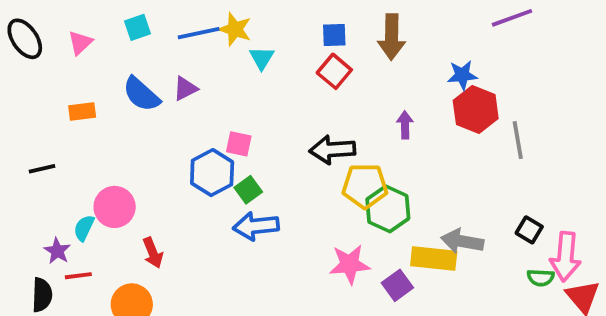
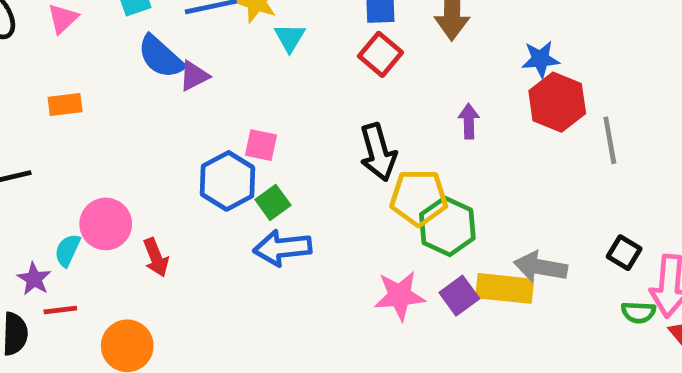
blue semicircle: (141, 94) -> (161, 57), moved
black arrow: (332, 150) -> (378, 152), turned -102
red arrow: (153, 253) -> (156, 257), moved
purple square: (397, 285) -> (459, 296), moved

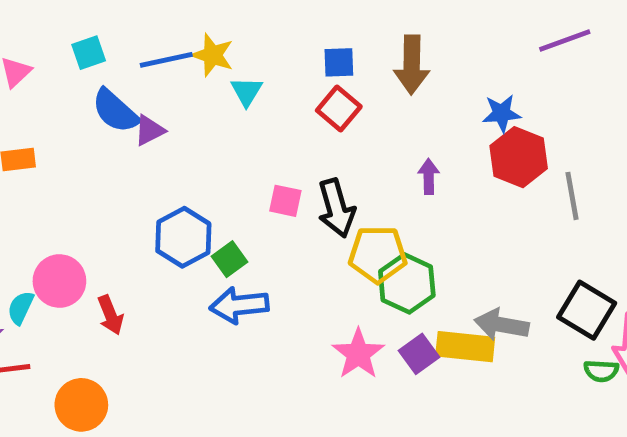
pink square: (261, 145) -> (285, 201), moved
black square: (624, 253) -> (587, 310), size x1.6
pink star: (400, 296) -> (358, 354), turned -30

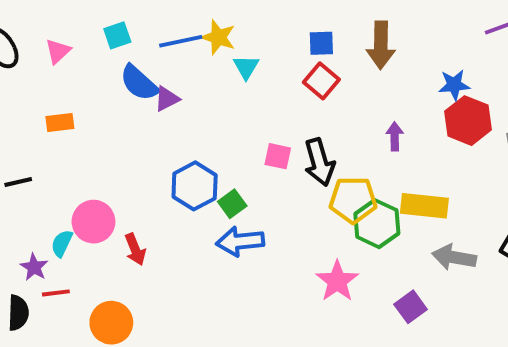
yellow rectangle: (465, 347) -> (424, 206), moved
purple square: (419, 354) -> (411, 307), moved

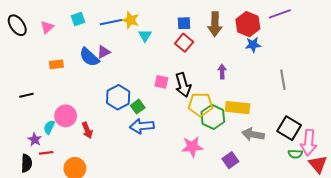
blue semicircle: (139, 83) -> (89, 57), moved
red hexagon: (468, 121) -> (248, 24), moved
orange rectangle: (60, 123) -> (56, 64), moved
pink star: (337, 281) -> (192, 147), turned 30

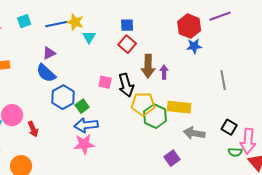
brown arrow: (215, 24) -> (148, 66), moved
blue semicircle: (89, 57) -> (46, 73), moved
black square: (289, 128) -> (229, 127), size x0.7
pink star: (192, 147) -> (84, 144), moved

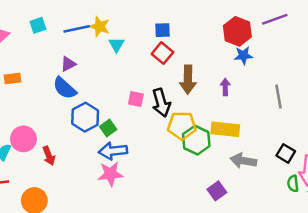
purple arrow: (164, 72) -> (225, 87), moved
green semicircle: (235, 152) -> (293, 184), turned 80

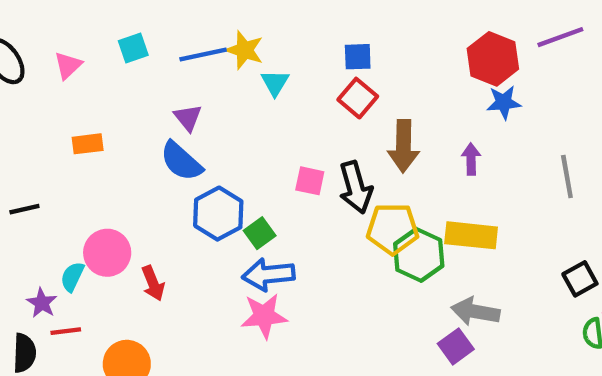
purple triangle: (68, 64) -> (188, 118), turned -42
black square: (286, 153) -> (580, 279), turned 30
gray arrow: (243, 161) -> (475, 312), moved

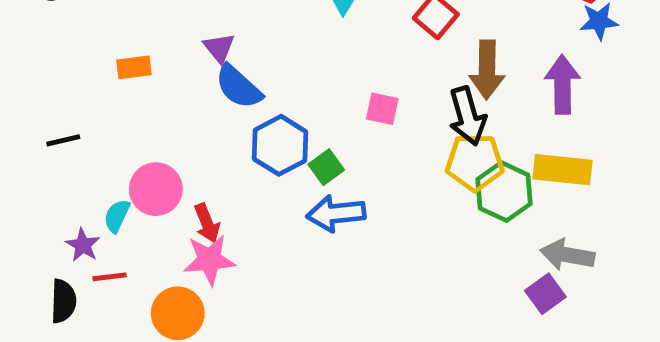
purple triangle: (188, 118) -> (219, 48), moved
purple arrow: (471, 159) -> (562, 84), size x1.6
black arrow: (356, 187) -> (467, 116), moved
pink star: (264, 316) -> (209, 260), moved

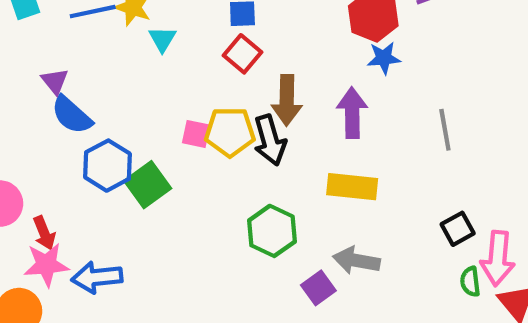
yellow pentagon: (475, 162) -> (230, 132), moved
green square: (326, 167) -> (148, 185), size x1.5
green hexagon: (504, 192) -> (272, 231), moved
blue arrow: (336, 213) -> (97, 277), moved
purple square: (545, 294) -> (318, 288), moved

